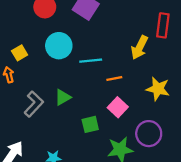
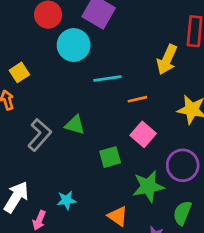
cyan circle: (59, 46) -> (74, 45), moved
green triangle: (63, 97) -> (75, 125), turned 48

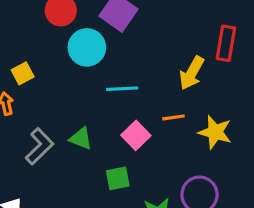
orange line: (137, 99) -> (173, 117), moved
pink square: (143, 134) -> (136, 135), moved

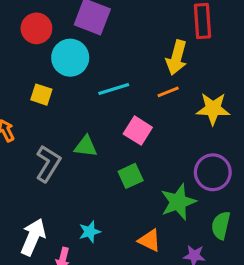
yellow square: (23, 73) -> (41, 95), moved, turned -30
orange line: (173, 117) -> (168, 92), moved

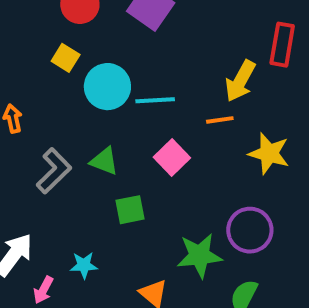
cyan circle: (70, 58) -> (107, 87), moved
yellow square: (41, 95) -> (66, 58), moved
green square: (131, 176) -> (130, 210), moved

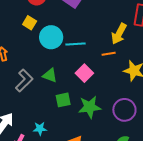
green star: (199, 256) -> (90, 107), moved

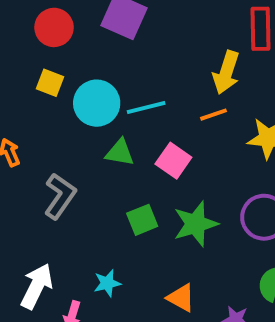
green triangle: (50, 75) -> (120, 153), moved

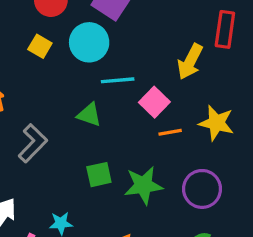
cyan circle: (97, 103) -> (89, 42), moved
orange line: (213, 115) -> (170, 132), moved
pink square: (173, 161) -> (154, 102), moved

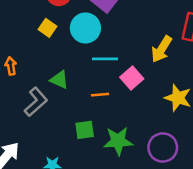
green triangle: (89, 115) -> (59, 80), moved
orange line: (170, 132) -> (100, 95), moved

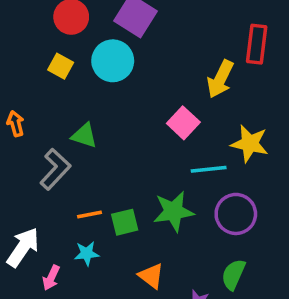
cyan line: (105, 59) -> (209, 169), moved
orange line: (100, 95) -> (89, 214), moved
green square: (85, 130) -> (125, 222), moved

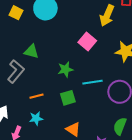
cyan line: (209, 169) -> (92, 82), moved
green star: (174, 211) -> (65, 69), moved, size x0.7
green square: (125, 222) -> (68, 98), moved

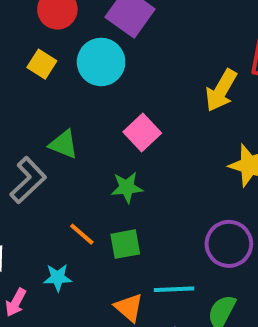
pink square: (87, 41) -> (142, 133), moved
cyan line: (92, 82) -> (174, 289), moved
orange line: (36, 96) -> (82, 234), moved, turned 48

